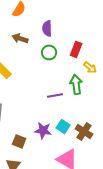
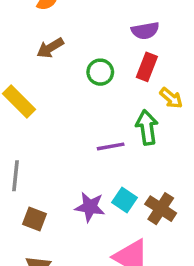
purple semicircle: (47, 28) -> (145, 31), moved, turned -98
brown arrow: (20, 38) -> (50, 48), turned -49
brown square: (19, 141) -> (35, 219), moved

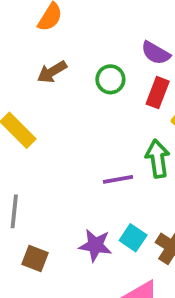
purple semicircle: (145, 31) -> (156, 53), turned 40
green circle: (100, 72) -> (110, 79), moved

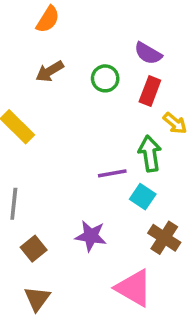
cyan square: (133, 238) -> (143, 197), moved
brown square: (35, 259) -> (34, 249), turned 30

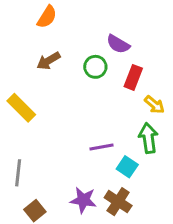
purple semicircle: (148, 53) -> (118, 44), moved
green arrow: (150, 154) -> (148, 138), moved
brown cross: (164, 238) -> (118, 202), moved

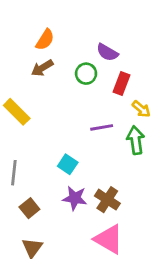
orange semicircle: (47, 17) -> (45, 40), moved
purple line: (101, 147) -> (102, 127), moved
cyan square: (127, 167) -> (68, 164), moved

